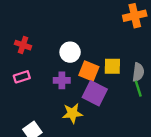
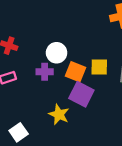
purple cross: (62, 80) -> (45, 72), moved
yellow star: (72, 113) -> (59, 114), turned 30

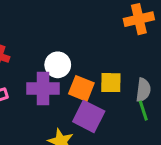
purple cross: (45, 72) -> (43, 88), size x1.5

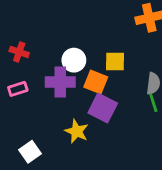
yellow square: (111, 83) -> (115, 62), moved

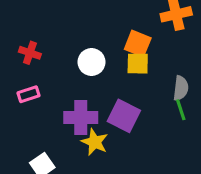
purple cross: (60, 82) -> (81, 117), moved
orange square: (96, 82) -> (138, 44), moved

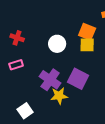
purple cross: (81, 117) -> (50, 80), turned 35
yellow star: (95, 142) -> (59, 96), turned -30

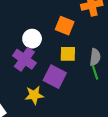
yellow square: (87, 45) -> (68, 54), moved
purple cross: (50, 80) -> (24, 59), moved

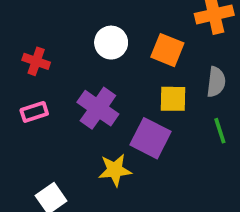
white circle: (32, 39) -> (111, 43), moved
gray semicircle: (95, 57) -> (216, 82), moved

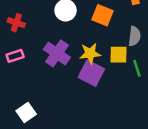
yellow square: (173, 99) -> (118, 55), moved
yellow star: (115, 170) -> (90, 53), moved

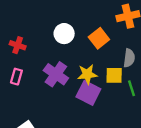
orange square: (102, 15) -> (99, 38), turned 30
pink rectangle: (15, 56) -> (16, 77), turned -56

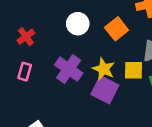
red cross: (18, 45) -> (26, 37), turned 35
yellow star: (87, 74) -> (104, 69), turned 30

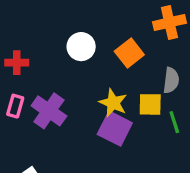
red cross: (26, 37) -> (17, 63), turned 36
purple cross: (69, 69) -> (49, 111), moved

